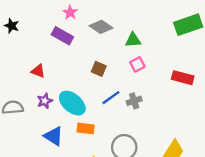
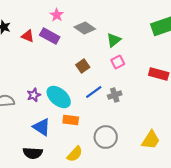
green triangle: (133, 40) -> (114, 40), turned -35
brown square: (99, 69) -> (83, 66), turned 32
red triangle: (38, 71) -> (28, 36), moved

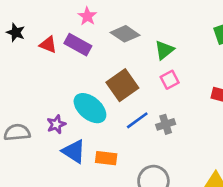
brown square: (83, 66) -> (122, 85), size x1.6
cyan ellipse: (59, 97) -> (90, 108), moved
blue triangle: (42, 127) -> (74, 151), moved

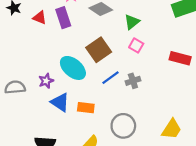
purple rectangle: (78, 45) -> (63, 18), turned 42
pink square: (170, 80) -> (136, 45), turned -32

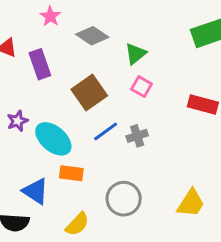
purple rectangle: (63, 18) -> (40, 64), moved
cyan ellipse: (73, 68) -> (53, 139), moved
purple star: (46, 81) -> (17, 121), moved
blue triangle: (60, 102) -> (35, 191), moved

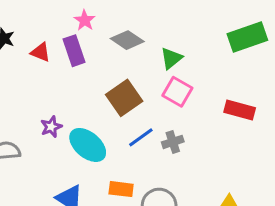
purple rectangle: (40, 64) -> (74, 51), moved
pink square: (142, 87) -> (177, 92), size x1.4
orange rectangle: (71, 173) -> (121, 189), moved

